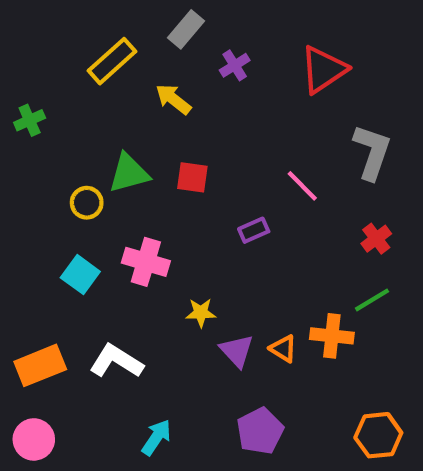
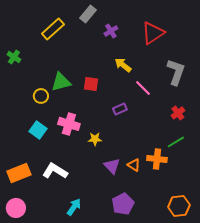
yellow arrow: (173, 99) -> (123, 65), moved
green cross: (30, 120) -> (14, 57), turned -32
yellow star: (201, 313) -> (95, 139), moved

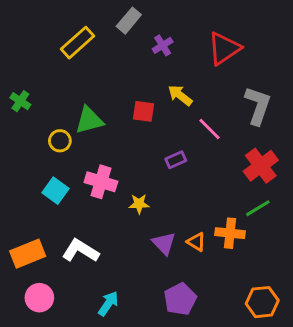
green cross: (14, 57) -> (20, 101), moved
red square: (91, 84) -> (143, 111), moved
red cross: (178, 113) -> (261, 166), size x1.6
pink circle: (16, 208) -> (39, 298), moved

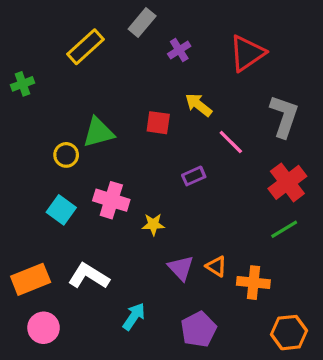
green cross: (20, 101) -> (23, 84), moved, turned 36
orange cross: (230, 233) -> (253, 283), moved
cyan arrow: (108, 304) -> (134, 316), moved

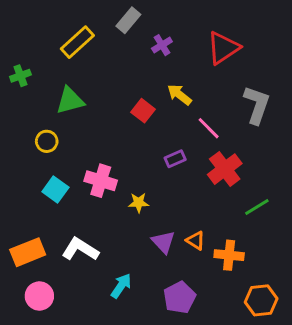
red square: (158, 123) -> (143, 111), turned 30
green triangle: (98, 132) -> (70, 100), moved
yellow circle: (66, 155) -> (47, 141), moved
red cross: (287, 182) -> (225, 169), moved

